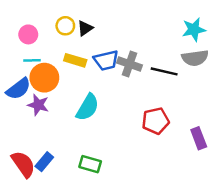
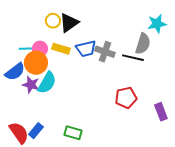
black triangle: (85, 28) -> (69, 23), size x1.5
pink circle: (28, 34) -> (40, 49), moved
gray semicircle: (195, 58) -> (143, 44), moved, turned -65
cyan semicircle: (88, 107) -> (47, 83), moved

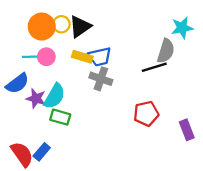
yellow rectangle: (61, 49) -> (82, 57), moved
gray cross: (105, 52) -> (101, 79), moved
black line: (133, 58) -> (154, 67), turned -30
orange circle: (36, 63) -> (42, 27), moved
green rectangle: (73, 133) -> (60, 117), moved

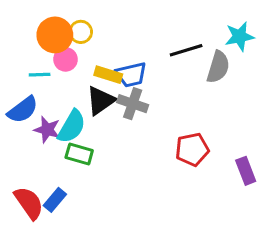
black triangle: (80, 27) -> (101, 101), moved
pink circle: (46, 57) -> (66, 59), moved
black line: (154, 67) -> (186, 50), moved

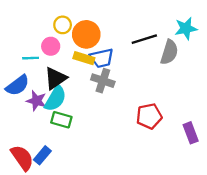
orange circle: (55, 35) -> (86, 34), moved
black triangle: (101, 101) -> (55, 78), moved

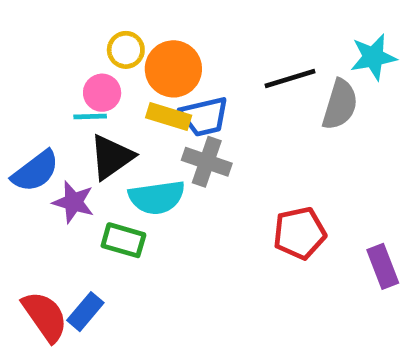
cyan line: (31, 58) -> (90, 116), moved
cyan semicircle: (55, 98) -> (157, 197), moved, turned 52

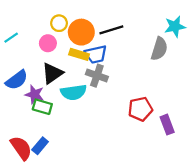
black line: (290, 78) -> (111, 30), moved
cyan line: (90, 116) -> (11, 38), moved, turned -32
green rectangle: (123, 240) -> (42, 107), moved
purple rectangle: (383, 266) -> (167, 125), moved

